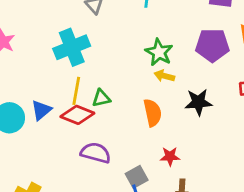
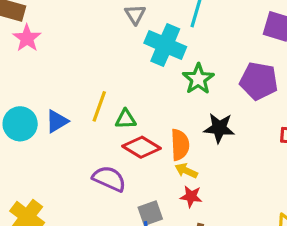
cyan cross: (72, 47) -> (165, 45), moved, turned 36
yellow arrow: (164, 76) -> (186, 171), moved
black star: (198, 102) -> (219, 128), moved
red diamond: (77, 115) -> (141, 147), moved

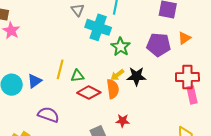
yellow arrow: (186, 171) -> (117, 75), moved, turned -56
purple semicircle: (109, 179) -> (48, 115), moved

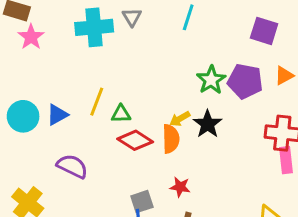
cyan cross: (98, 27) -> (94, 27), moved, turned -30
green star: (121, 47) -> (211, 80), moved
black star: (136, 76) -> (208, 124), turned 30

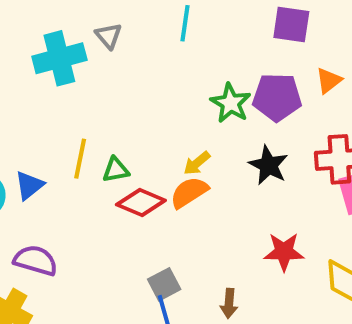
black star: (208, 124) -> (268, 165), moved
orange semicircle: (171, 139) -> (189, 192), turned -112
purple semicircle: (72, 166) -> (36, 260), moved
red star: (180, 187) -> (284, 252), moved, size x1.4

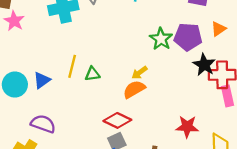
black star: (268, 165) -> (204, 65), moved
red diamond: (141, 203) -> (117, 120), moved

